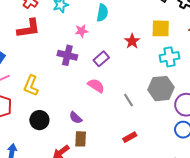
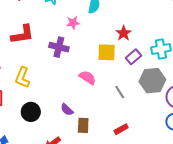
red L-shape: (29, 28) -> (22, 34), moved
yellow square: (161, 28) -> (107, 52), moved
purple rectangle: (101, 59) -> (134, 57), moved
brown rectangle: (81, 139) -> (83, 125), moved

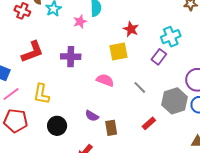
pink star: (73, 23) -> (80, 22), moved
purple rectangle: (134, 57) -> (159, 57), moved
gray hexagon: (152, 81) -> (175, 101), moved

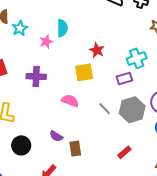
purple rectangle: (159, 57) -> (124, 78), turned 35
gray hexagon: (175, 101) -> (132, 110), moved
red rectangle: (149, 123) -> (124, 152), moved

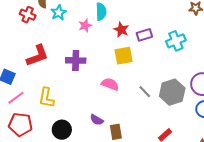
red star: (97, 50) -> (121, 30), moved
purple rectangle: (124, 78) -> (144, 35), moved

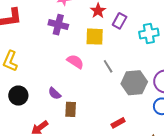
purple rectangle: (144, 35) -> (120, 21), turned -56
purple cross: (76, 60) -> (58, 25), moved
gray line: (145, 92) -> (108, 66), moved

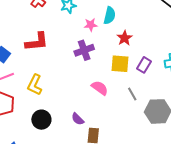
purple rectangle: (120, 21) -> (144, 65), moved
purple cross: (58, 25) -> (84, 50), turned -36

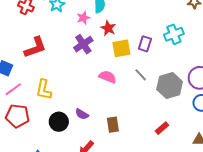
red star: (124, 38) -> (108, 28), moved
purple semicircle: (78, 119) -> (82, 114), moved

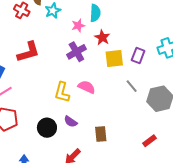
pink semicircle: (108, 77) -> (87, 87), moved
yellow L-shape: (44, 90) -> (62, 92), moved

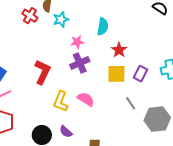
pink star: (78, 26) -> (77, 42), moved
red star: (102, 37) -> (119, 50), moved
red L-shape: (28, 52) -> (42, 72), moved, turned -55

